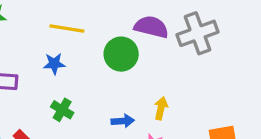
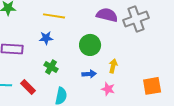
green circle: (121, 54) -> (90, 45), moved

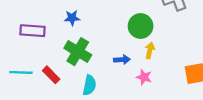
green circle: (90, 45) -> (141, 26), moved
green cross: (51, 67) -> (78, 52), size x1.6

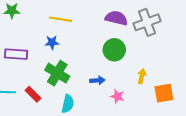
yellow arrow: (150, 50) -> (142, 76), moved

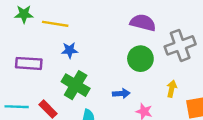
yellow line: (60, 19) -> (55, 24), moved
gray cross: (147, 22) -> (180, 45), moved

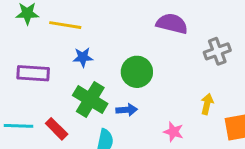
gray cross: (180, 45) -> (217, 51), size x0.7
green circle: (140, 59) -> (137, 72), moved
blue arrow: (121, 93) -> (127, 110), moved

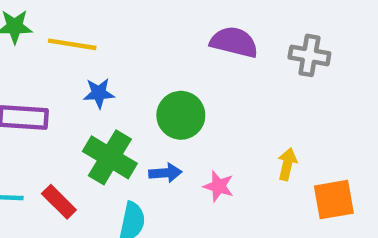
gray cross: (217, 51) -> (309, 55), moved, turned 30
pink star: (173, 132) -> (219, 186), moved

